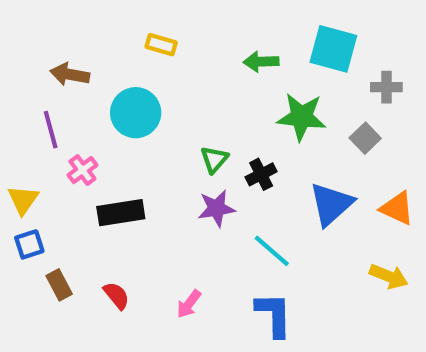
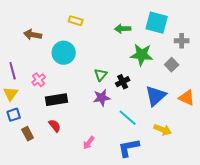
purple line: (51, 130) -> (13, 71), moved
yellow arrow: (389, 276) -> (163, 130), moved
red semicircle: (117, 295) -> (55, 126), moved
blue L-shape: (274, 315) -> (129, 148), turned -100

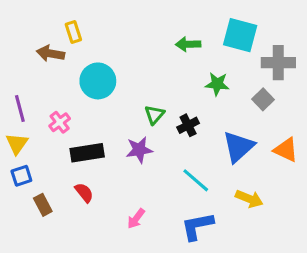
yellow rectangle: (76, 21) -> (73, 32), moved, turned 56
gray cross: (182, 41) -> (278, 63), size x1.5
green star: (142, 55) -> (217, 84), size x0.7
purple star: (102, 98) -> (139, 150), moved

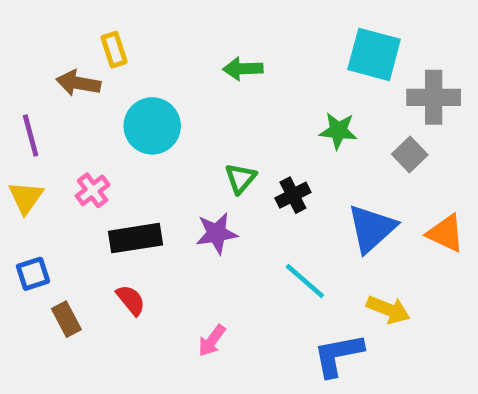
green arrow: (188, 44) -> (243, 69), moved
purple line: (20, 108) -> (31, 135), moved
yellow triangle: (17, 144) -> (26, 198), moved
blue L-shape: (197, 226) -> (338, 355), moved

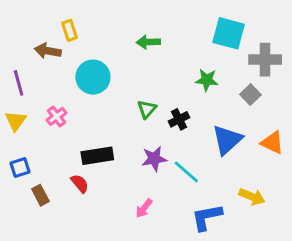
purple star: (217, 233) -> (154, 159), moved
black rectangle: (136, 238) -> (97, 156), moved
yellow arrow: (388, 310) -> (252, 197), moved
pink arrow: (212, 341) -> (144, 208), moved

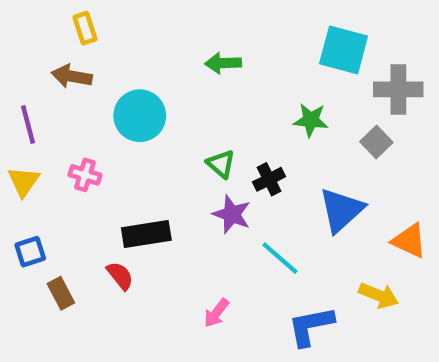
yellow rectangle: (70, 30) -> (85, 28), moved
green triangle: (147, 109) -> (221, 164), turned -30
pink cross: (56, 116) -> (85, 175), turned -36
orange triangle: (272, 143) -> (409, 241), moved
purple star: (154, 159) -> (232, 214), moved, turned 30

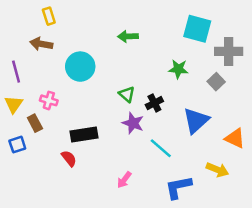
brown rectangle: (61, 293) -> (35, 123), moved

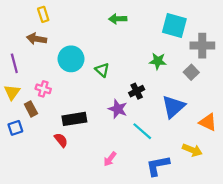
green arrow: (128, 36) -> (118, 19), moved
green triangle: (127, 94) -> (102, 70), moved

